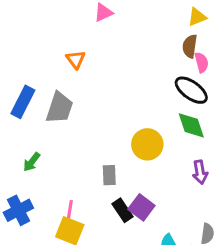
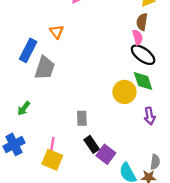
pink semicircle: (201, 62) -> (138, 37), moved
blue rectangle: (23, 102) -> (28, 50), moved
yellow circle: (147, 144) -> (124, 92), moved
purple square: (141, 207) -> (106, 154), moved

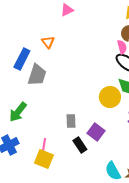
green arrow: (24, 108) -> (18, 112), size x1.5
purple square: (106, 154) -> (96, 132), moved

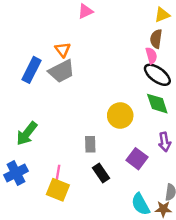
gray trapezoid: (37, 75) -> (61, 71), moved, turned 45
yellow circle: (110, 97) -> (120, 116), moved
purple square: (96, 132) -> (137, 159), moved

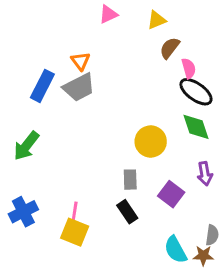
yellow triangle: (162, 15) -> (157, 20), moved
brown semicircle: (156, 39) -> (170, 48), moved, turned 30
green arrow: (27, 133) -> (26, 146), moved
gray rectangle: (90, 144) -> (130, 180), moved

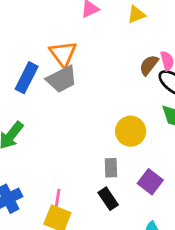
brown semicircle: (170, 48) -> (149, 65), moved
orange triangle: (80, 61) -> (63, 54), size x1.5

